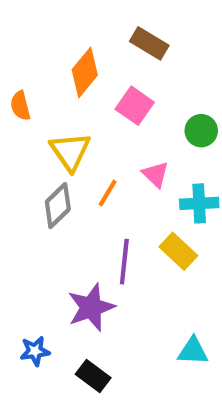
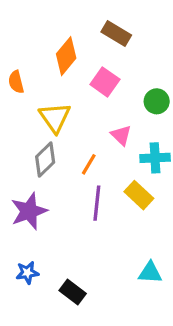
orange line: (108, 193) -> (89, 164), moved
purple star: (91, 307) -> (29, 211), moved

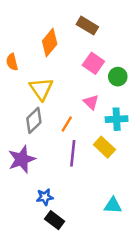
pink square: (105, 82) -> (93, 63), moved
blue star: (27, 273) -> (45, 197), moved

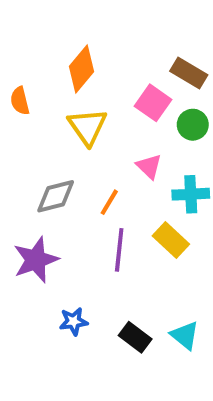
brown rectangle: (87, 26) -> (189, 73), moved
yellow triangle: (41, 89) -> (87, 127), moved
gray diamond: (34, 120) -> (56, 196), turned 30
cyan triangle: (113, 205) -> (185, 335), turned 36
black rectangle: (55, 220) -> (135, 337), moved

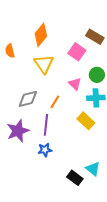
green circle: (193, 125) -> (97, 75), moved
purple line: (119, 250) -> (46, 125), moved
blue star: (74, 321) -> (45, 150), moved
black rectangle: (135, 337) -> (75, 178), moved

